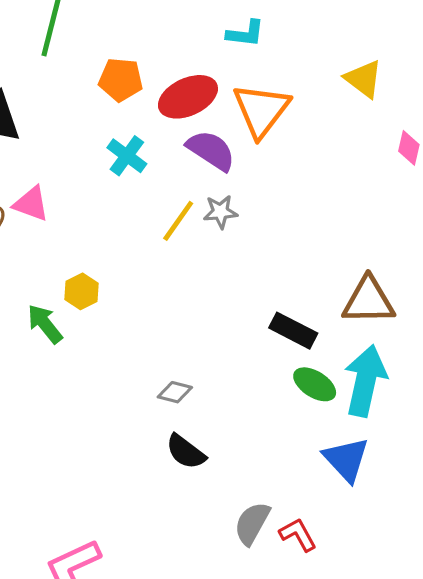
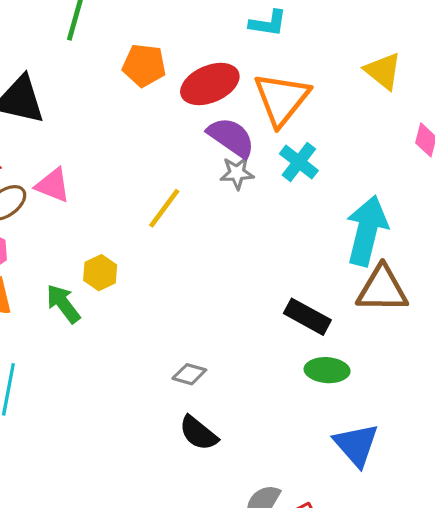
cyan cross: (127, 156) -> (299, 162), moved
gray star: (220, 212) -> (237, 173), moved
yellow line: (178, 221) -> (164, 208), moved
cyan arrow: (365, 381) -> (367, 231), moved
green ellipse: (315, 384) -> (327, 370), turned -30

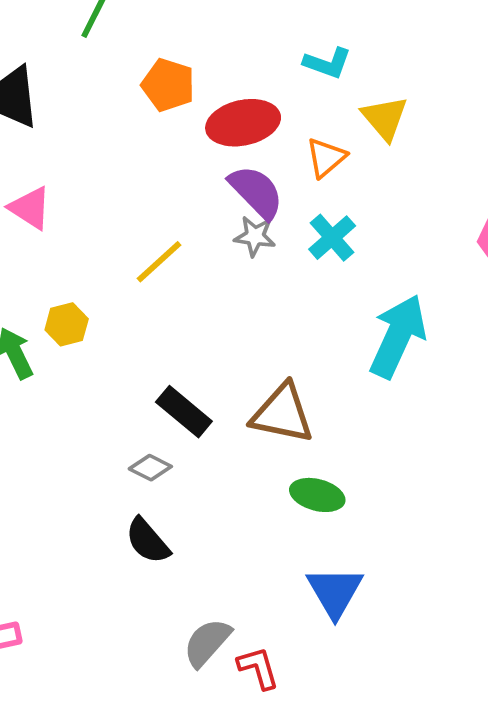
yellow triangle: (383, 71) -> (385, 118), moved
orange triangle: (282, 99) -> (326, 158), size x0.6
brown triangle: (382, 289) -> (282, 414), moved
black rectangle: (307, 317) -> (184, 412), moved

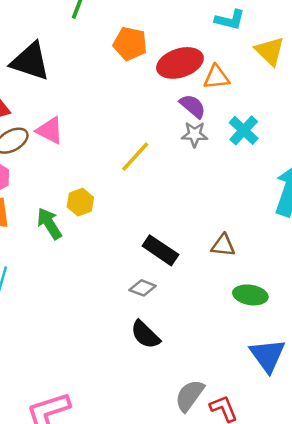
orange triangle: (326, 158) -> (217, 77), moved, turned 40
purple semicircle: (256, 192) -> (193, 106), size x0.7
brown triangle: (282, 414) -> (223, 245), size x0.6

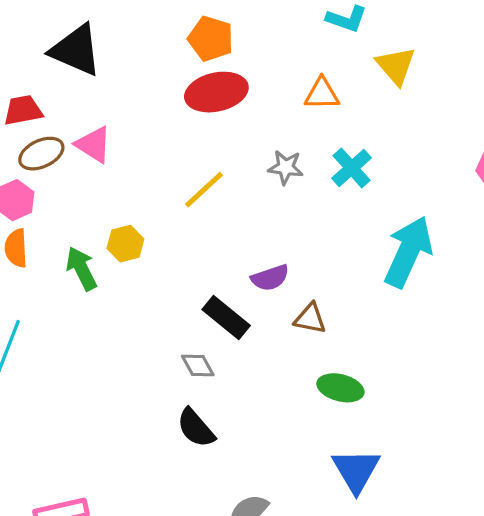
red ellipse: (180, 63) -> (216, 92), moved
purple semicircle: (193, 106) -> (270, 278), moved, turned 116
gray diamond: (143, 288) -> (198, 365), turned 35

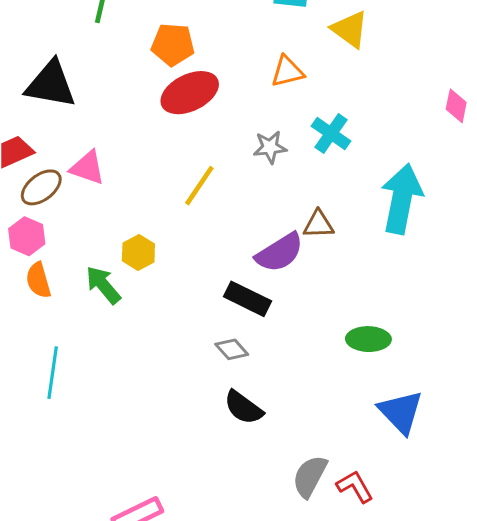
purple semicircle: (270, 278) -> (280, 253), size x1.4
brown triangle: (310, 318) -> (318, 224), moved

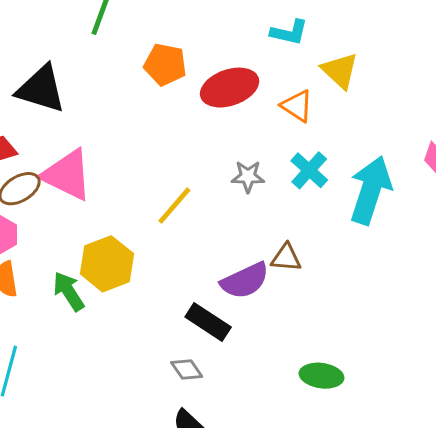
orange triangle: (287, 71) -> (297, 106), moved, turned 40
red ellipse: (190, 93) -> (230, 88), moved
pink triangle: (87, 168) -> (67, 175), size x1.5
cyan arrow: (402, 199) -> (371, 190), moved
yellow hexagon: (138, 252) -> (107, 264), size x1.6

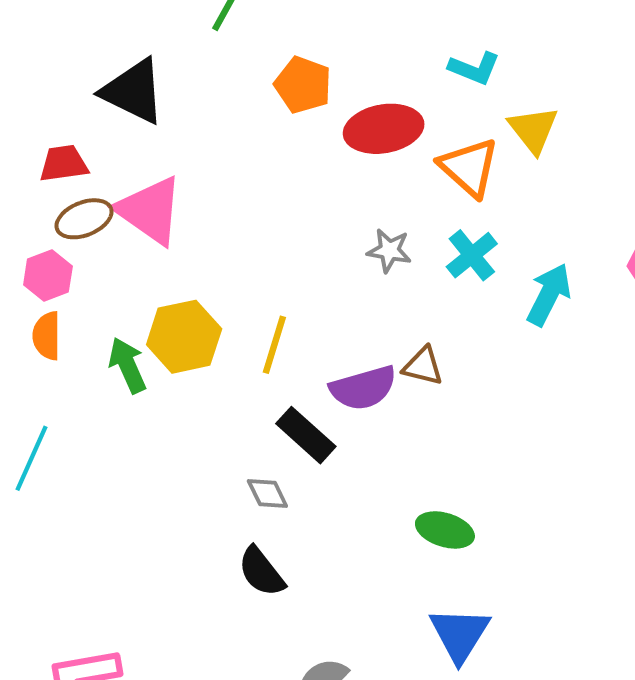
orange triangle: (297, 106) -> (469, 167), size x1.4
cyan arrow: (371, 190) -> (549, 295), size x0.7
yellow line: (174, 206) -> (274, 345), moved, turned -33

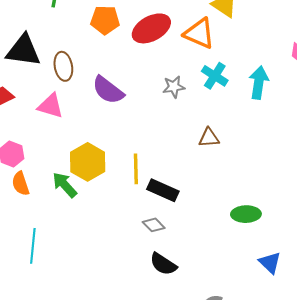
pink triangle: (150, 210) -> (51, 106), size x0.7
brown ellipse: (84, 219) -> (63, 66), moved, turned -60
yellow line: (274, 345) -> (136, 169), moved
purple semicircle: (363, 388) -> (108, 90), moved, turned 72
blue triangle: (460, 634) -> (270, 263), size x0.7

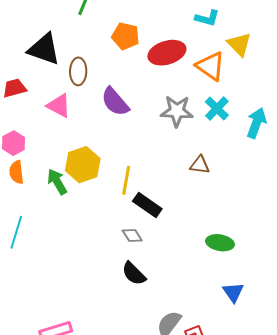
gray star: (174, 87) -> (177, 111), size x1.5

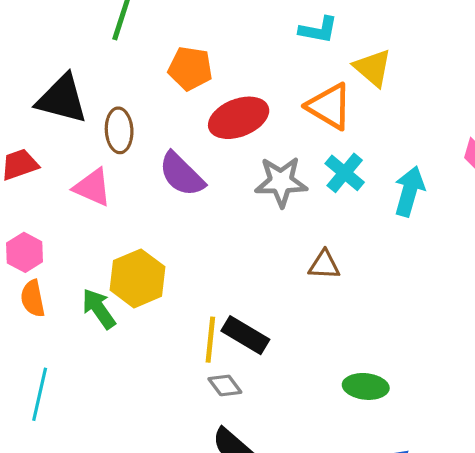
red ellipse: (167, 53) -> (239, 118), moved
yellow line: (126, 180) -> (210, 340), moved

